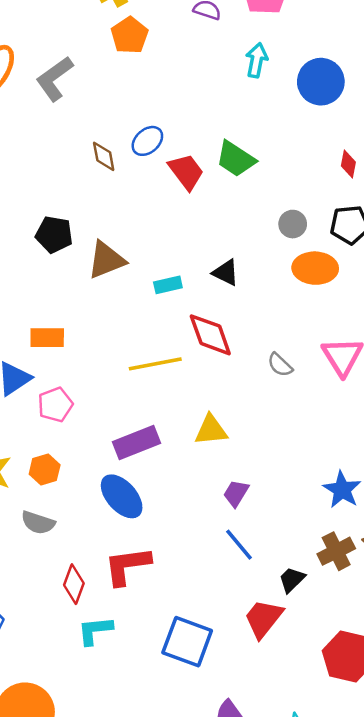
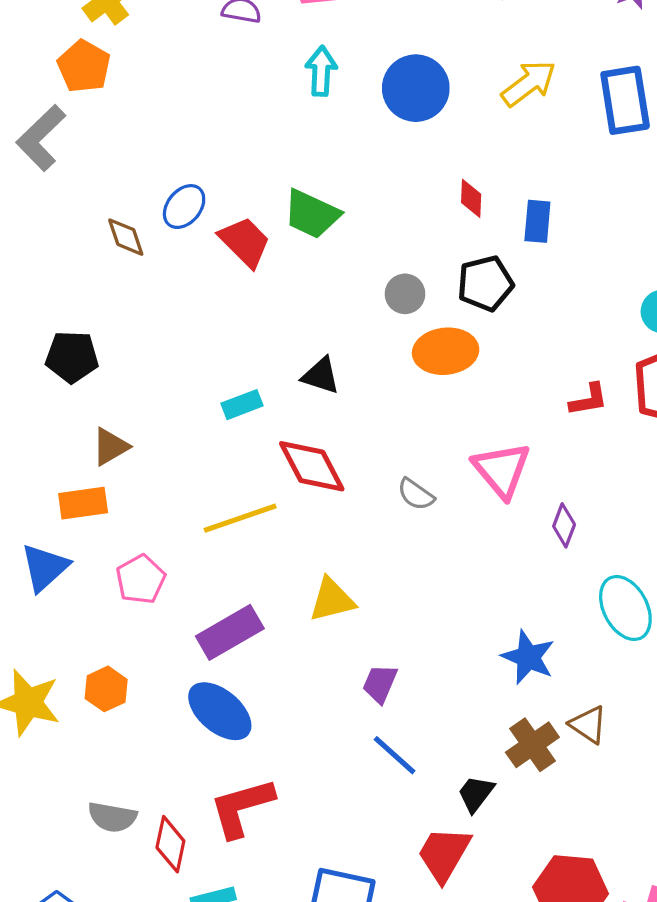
orange pentagon: (130, 35) -> (84, 66), moved
brown triangle: (106, 260) -> (110, 447), moved, size x0.7
pink pentagon: (55, 405) -> (141, 579), moved
gray semicircle: (38, 523) -> (112, 817), moved

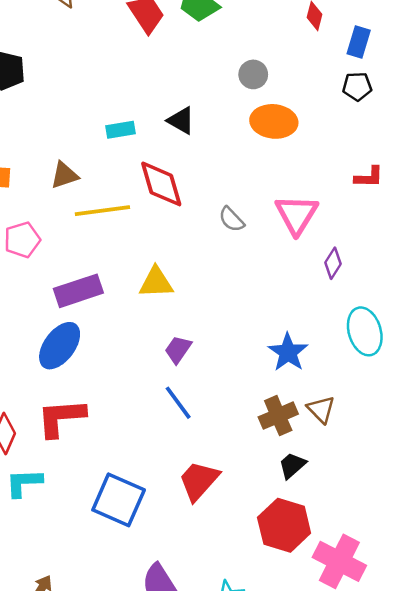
black pentagon: (485, 283) -> (357, 86), moved, size x0.7
brown triangle: (110, 447) -> (64, 175), moved
blue ellipse: (220, 711) -> (60, 346), turned 75
black trapezoid: (476, 794) -> (292, 465), moved

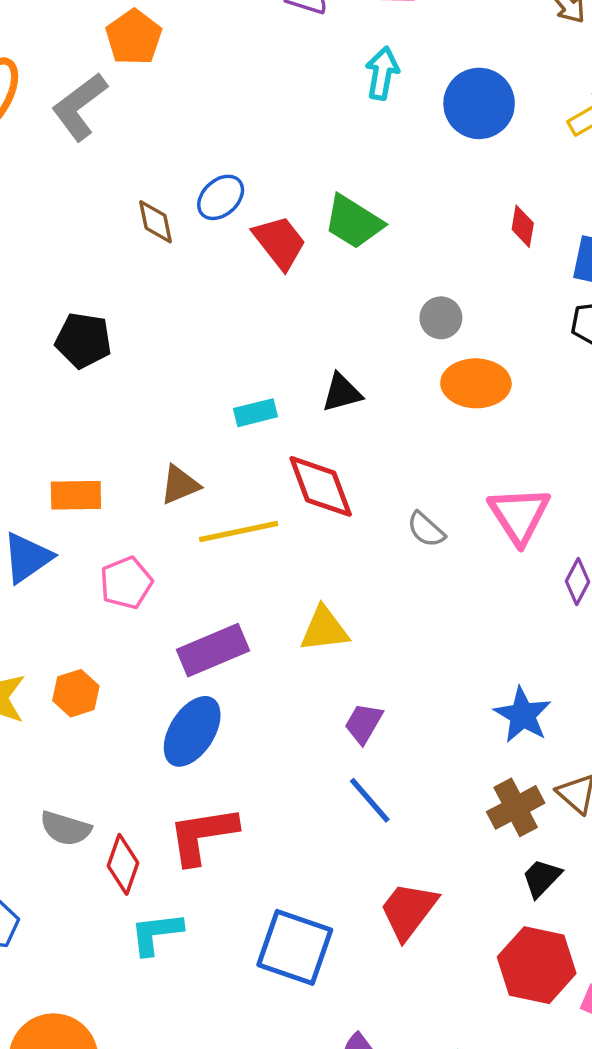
black triangle: (181, 121) -> (342, 393), turned -40

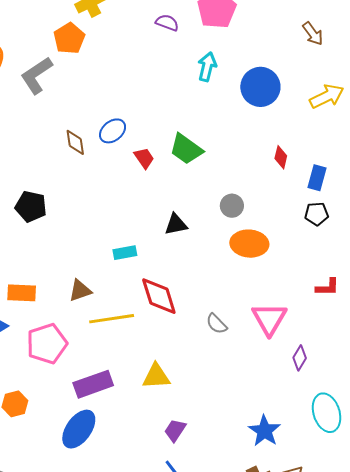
red trapezoid: (280, 242) -> (144, 158), size x0.7
black triangle: (342, 393) -> (176, 224), moved
pink pentagon: (126, 583) -> (47, 344), size x1.4

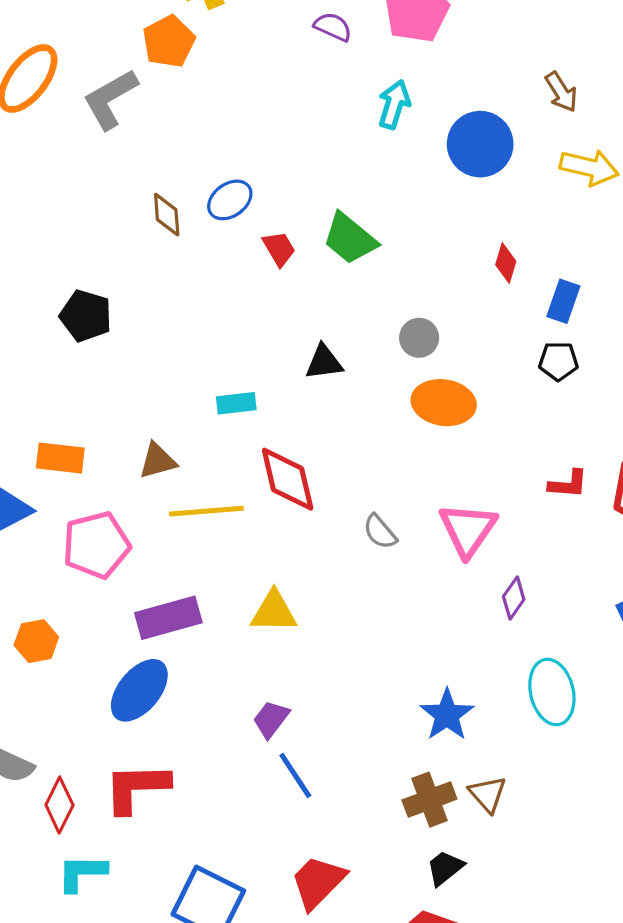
brown arrow: (313, 34) -> (561, 92), moved
yellow arrow: (327, 96) -> (589, 167), turned 36
purple trapezoid: (175, 430) -> (271, 719), moved

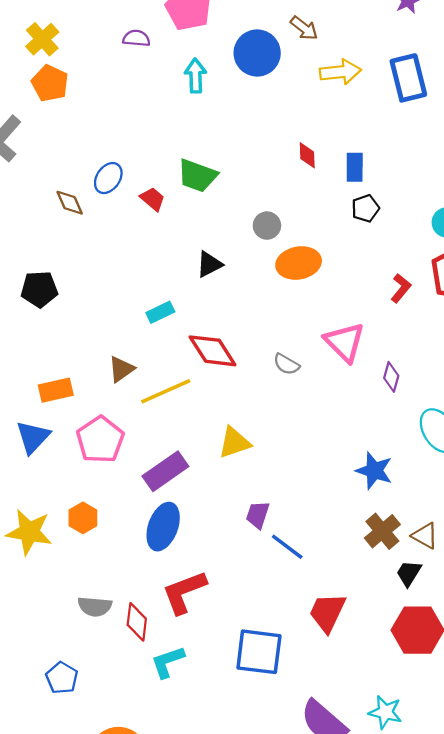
orange pentagon: (169, 41) -> (50, 83), moved
blue circle: (480, 144) -> (257, 53), moved
red L-shape: (568, 484) -> (401, 288), turned -36
brown triangle: (488, 794) -> (425, 536), moved

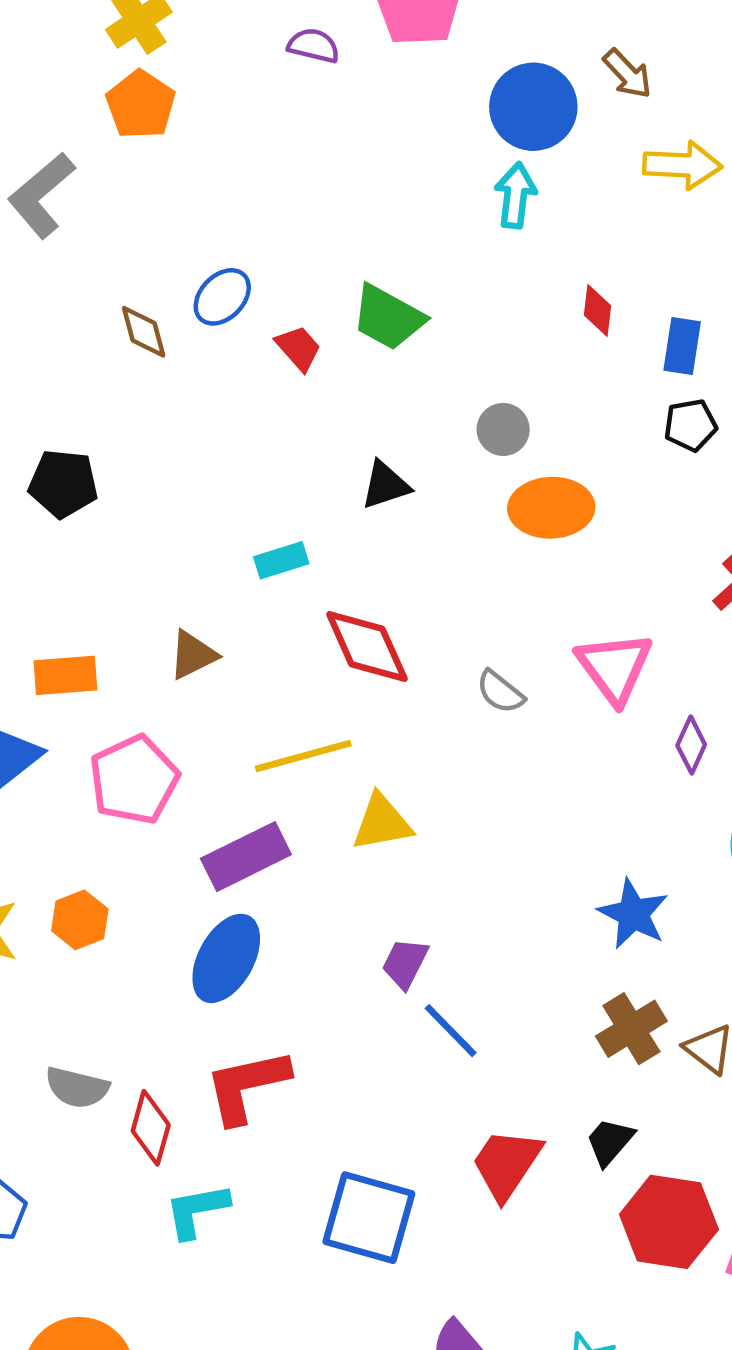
cyan arrow: (195, 76) -> (515, 195), moved
yellow line: (166, 391) -> (303, 756), moved
black trapezoid: (409, 573) -> (610, 1142), moved

